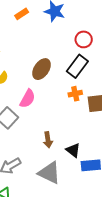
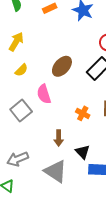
orange cross: (75, 94) -> (83, 113), moved, turned 32
pink semicircle: (28, 99) -> (44, 94), turned 126

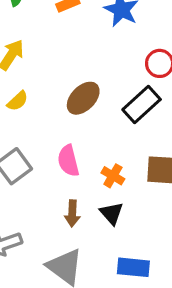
pink semicircle: (44, 94) -> (68, 161), moved
black triangle: (83, 152) -> (112, 213), moved

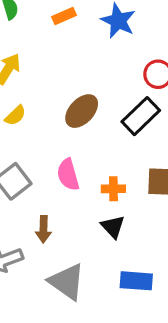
orange cross: (113, 176) -> (113, 189), turned -30
brown arrow: (72, 213) -> (43, 229), moved

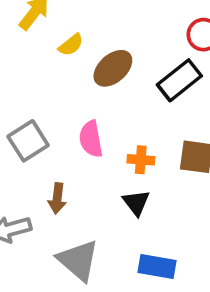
yellow semicircle: (15, 115) -> (71, 45), moved

